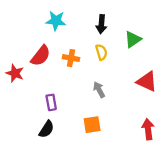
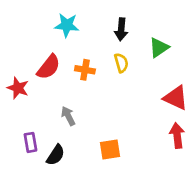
gray arrow: (99, 90) -> (68, 116), moved
purple rectangle: (51, 102) -> (30, 142), moved
red arrow: (148, 129) -> (177, 135), moved

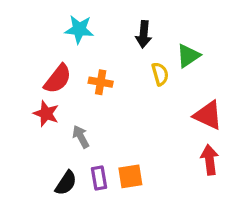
yellow semicircle: (121, 63) -> (160, 74), moved
red star: (18, 88) -> (46, 114), moved
purple rectangle: (30, 142) -> (99, 178), moved

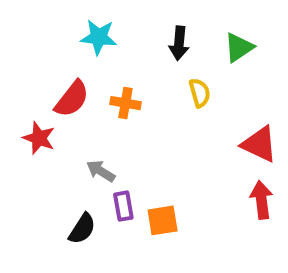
green triangle: (188, 56) -> (239, 47), moved
red star: (46, 114) -> (39, 138), moved
gray arrow: (81, 137) -> (101, 171), turned -30
purple rectangle: (99, 178) -> (123, 206), moved

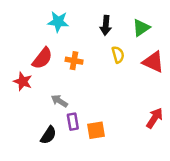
red triangle: (259, 144) -> (153, 62), moved
red arrow: (261, 200) -> (155, 118), turned 40

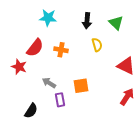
green triangle: (141, 28) -> (116, 23), turned -42
red triangle: (153, 62) -> (126, 66), moved
orange square: (96, 130) -> (81, 86), moved
black semicircle: (48, 135) -> (31, 111), moved

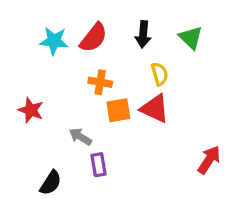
cyan star: (48, 18) -> (54, 41), moved
red semicircle: (35, 48) -> (94, 38), moved
red triangle: (126, 66) -> (155, 109), moved
orange square: (81, 86) -> (118, 110), moved

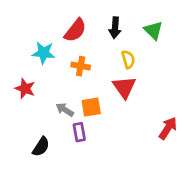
cyan star: (54, 41) -> (44, 53), moved
red triangle: (155, 109) -> (124, 87), turned 30
orange square: (118, 110) -> (91, 107), moved

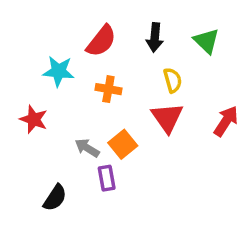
orange square: (91, 107) -> (123, 144), turned -30
red arrow: (168, 128) -> (226, 121), moved

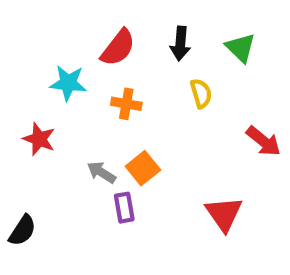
red triangle: (167, 118) -> (224, 214), moved
red arrow: (226, 121) -> (263, 141), turned 96
black semicircle: (55, 198) -> (22, 230), moved

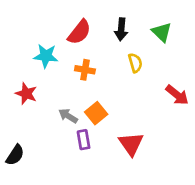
red triangle: (224, 214) -> (131, 144), moved

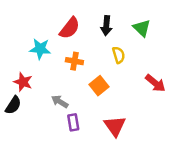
orange square: (96, 113) -> (99, 86), moved
black semicircle: (15, 155) -> (13, 105), moved

